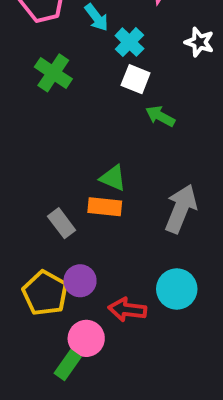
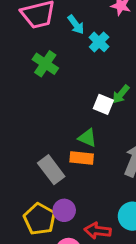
white square: (136, 79) -> (103, 104), moved
green arrow: (160, 116) -> (121, 94), turned -78
gray rectangle: (62, 223) -> (51, 170), size x1.4

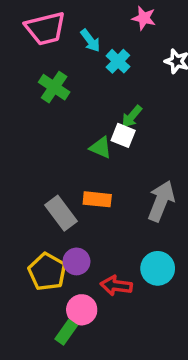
green arrow: (121, 94) -> (132, 116), moved
green triangle: (87, 138) -> (101, 148), moved

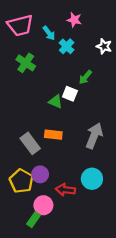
pink star: (144, 18) -> (74, 20), moved
green arrow: (132, 116) -> (85, 77), moved

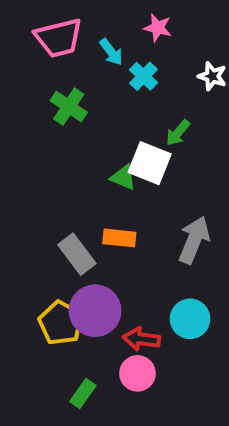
white square: (70, 94) -> (150, 163), size x1.5
purple circle: (40, 174) -> (95, 311), size x1.6
pink circle: (43, 205) -> (137, 373), moved

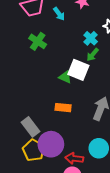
cyan cross: (144, 76) -> (91, 38), moved
gray rectangle: (77, 254) -> (31, 127), moved

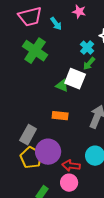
green cross: (38, 41) -> (35, 51), size x1.4
gray rectangle: (31, 127) -> (28, 135), turned 66

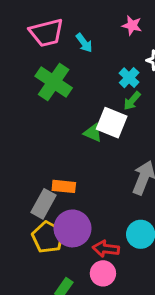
pink star: (79, 12) -> (132, 25), moved
orange rectangle: (60, 116) -> (64, 186), moved

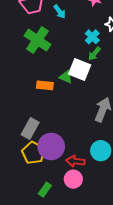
orange rectangle: (64, 186) -> (45, 85), moved

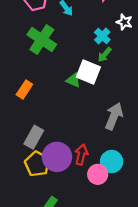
orange rectangle: (45, 85) -> (24, 89), moved, turned -63
red arrow: (75, 161) -> (81, 155), moved, turned 96
pink circle: (73, 179) -> (98, 174), moved

